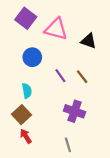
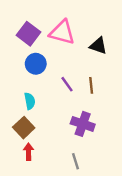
purple square: (26, 18) -> (28, 34), moved
brown line: (82, 77) -> (91, 85), turned 32
red arrow: (26, 136) -> (28, 152), turned 32

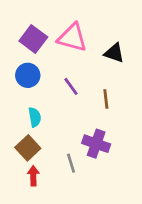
blue circle: (36, 64) -> (28, 75), moved
purple line: (67, 84) -> (71, 86), moved
gray line: (75, 161) -> (71, 163), moved

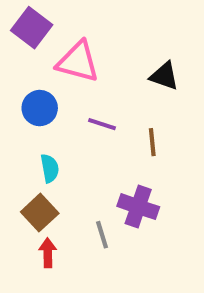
pink triangle: (72, 38) -> (78, 62), moved
purple square: (33, 39) -> (32, 28), moved
purple line: (71, 86) -> (102, 124), turned -36

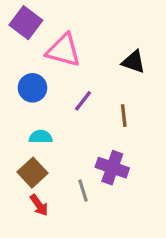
purple line: (102, 124) -> (83, 101), turned -70
cyan semicircle: (50, 168) -> (41, 137), turned -80
red arrow: (48, 253) -> (39, 205), turned 145

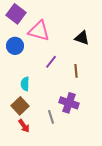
blue circle: (32, 88) -> (15, 46), moved
cyan semicircle: (41, 137) -> (25, 84), turned -88

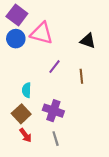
blue circle: (15, 46) -> (16, 39), moved
purple cross: (69, 103) -> (53, 111), moved
gray line: (51, 117) -> (56, 139), moved

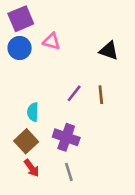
purple square: (17, 15) -> (21, 19), turned 30
pink triangle: (42, 33) -> (52, 41), size x0.6
purple line: (54, 67) -> (74, 93), moved

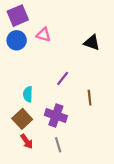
brown line: (101, 95) -> (90, 98), moved

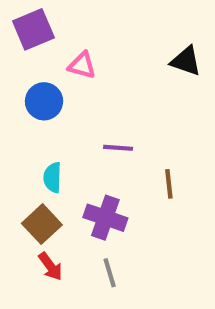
blue circle: (17, 40) -> (44, 101), moved
black triangle: (92, 43) -> (186, 61), moved
purple line: (63, 78) -> (118, 148), turned 56

